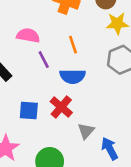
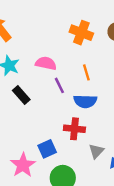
red cross: (61, 107) -> (74, 129), turned -36
blue square: (29, 110) -> (47, 149), moved, turned -30

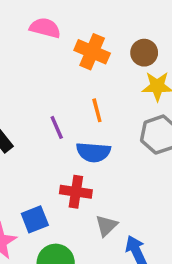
pink semicircle: (46, 63) -> (45, 28), moved

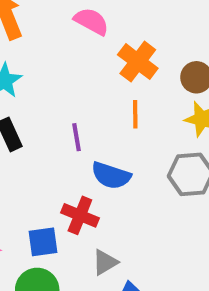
orange line: (97, 110) -> (135, 114), moved
blue square: (35, 219) -> (43, 242), moved

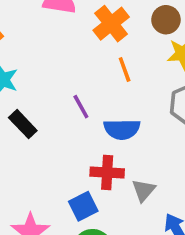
orange cross: (138, 62) -> (111, 24), turned 33
gray triangle: (105, 262) -> (144, 190), moved

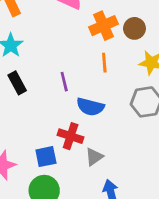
brown circle: (166, 20) -> (134, 28), moved

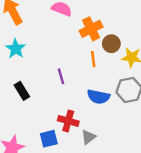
brown circle: (134, 28) -> (111, 44), moved
black rectangle: (17, 83) -> (22, 91), moved
blue semicircle: (90, 107) -> (98, 97), moved

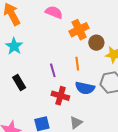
orange line: (93, 59) -> (77, 64), moved
red cross: (68, 121) -> (60, 96), moved

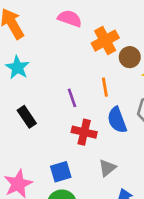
blue semicircle: (85, 88) -> (117, 120), turned 60

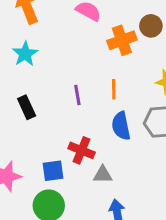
brown circle: (130, 57) -> (151, 26), moved
red cross: (84, 132) -> (82, 150), moved
gray triangle: (107, 168) -> (103, 175), turned 30

